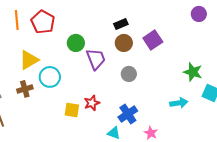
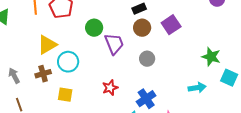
yellow square: (72, 110) -> (65, 95), moved

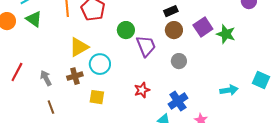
green star: (211, 57) -> (226, 34), moved

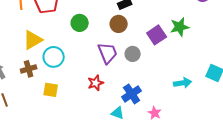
purple square: (203, 27) -> (157, 35), moved
brown circle: (174, 30) -> (119, 24), moved
green star: (226, 34) -> (180, 27), turned -30
purple trapezoid: (146, 46) -> (108, 53), moved

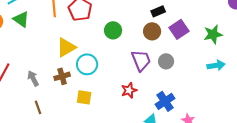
purple square: (157, 35) -> (179, 29), moved
cyan arrow: (183, 83) -> (216, 65), moved

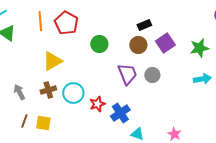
cyan circle: (87, 64) -> (73, 93), moved
red star: (129, 90) -> (97, 104), moved
yellow square: (84, 97) -> (43, 123), moved
blue cross: (165, 101) -> (120, 113), moved
brown line: (38, 107) -> (24, 121), turned 40

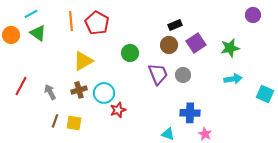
green circle: (99, 44) -> (130, 53), moved
red star: (97, 104) -> (118, 110), moved
blue cross: (120, 113) -> (190, 113), moved, turned 36

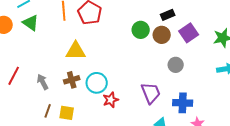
green circle: (130, 53) -> (141, 30), moved
yellow triangle: (83, 61) -> (76, 51), turned 30
purple trapezoid: (158, 74) -> (151, 93), moved

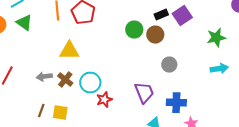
purple square: (189, 33) -> (182, 16), moved
brown cross: (72, 80) -> (65, 80), turned -35
gray arrow: (43, 82) -> (44, 77), moved, turned -70

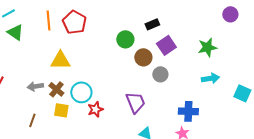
purple square: (182, 16) -> (166, 45), moved
brown circle: (155, 35) -> (143, 57), moved
blue cross: (176, 103) -> (188, 111), moved
yellow square: (60, 113) -> (61, 110), moved

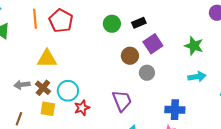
green circle: (125, 39) -> (112, 24), moved
green star: (207, 47) -> (194, 46), turned 30

